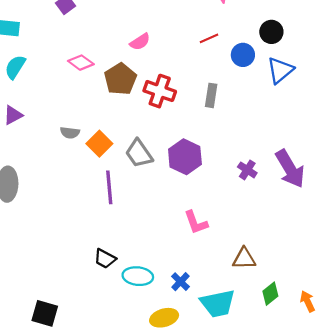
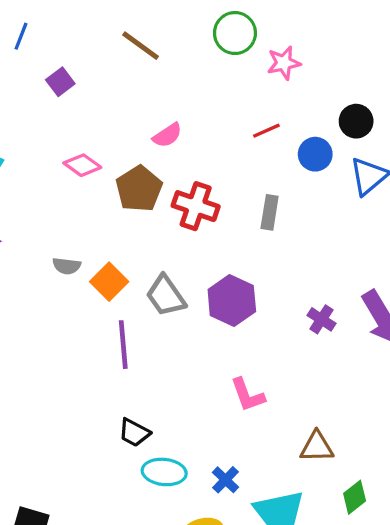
black trapezoid: (105, 259) -> (134, 433), moved

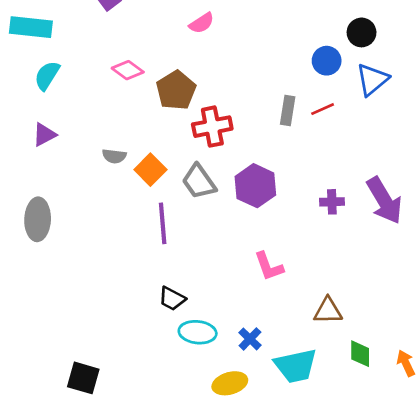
red line: (266, 131) -> (323, 109), moved
pink semicircle: (167, 135) -> (202, 23), moved
red cross: (196, 206) -> (212, 127), moved, turned -30
purple cross: (321, 319) -> (332, 202), turned -35
green diamond: (355, 497) -> (360, 354), turned -52

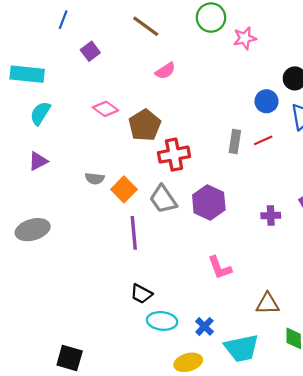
gray ellipse: (38, 219) -> (33, 230), turned 72

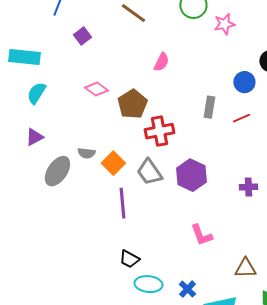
pink semicircle: (165, 71) -> (161, 62), moved, turned -30
gray rectangle: (235, 142) -> (209, 107), moved
gray ellipse: (33, 230) -> (57, 171), moved, turned -40

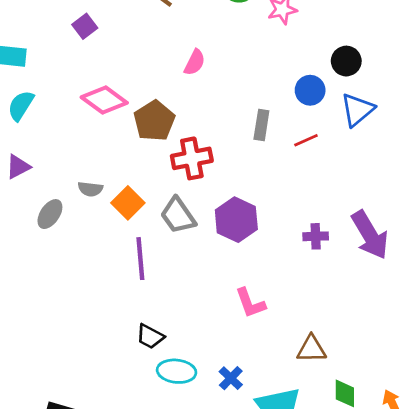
pink diamond: (96, 89) -> (104, 100), size x1.4
gray ellipse: (57, 171) -> (50, 214), size x0.7

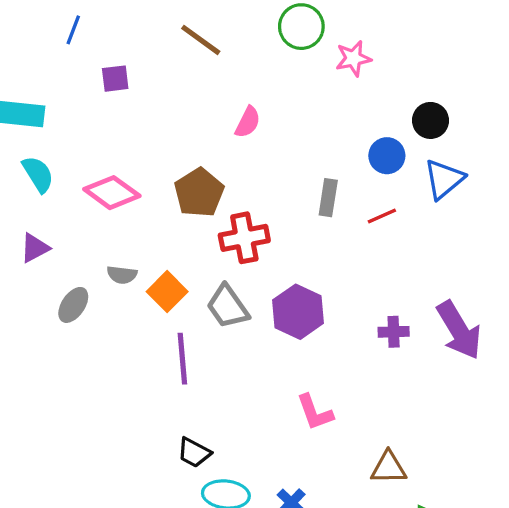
purple square: (85, 26) -> (115, 79), turned 30
pink diamond: (104, 100) -> (112, 193), moved
cyan semicircle: (21, 106) -> (38, 174), turned 116

